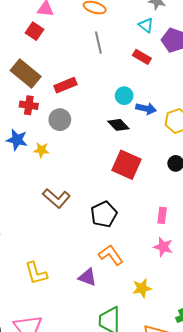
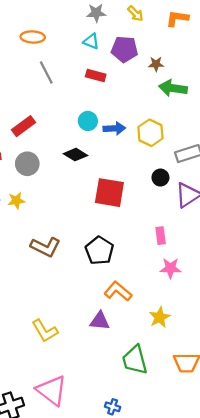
black diamond: (118, 125) -> (76, 155), moved

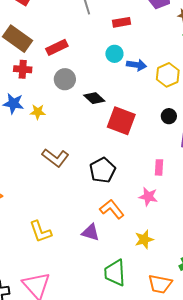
red rectangle: (96, 76) -> (121, 22), moved, turned -36
black diamond: (76, 155) -> (94, 98), moved
gray circle: (27, 164) -> (65, 79), moved
pink star: (170, 268) -> (148, 197), moved

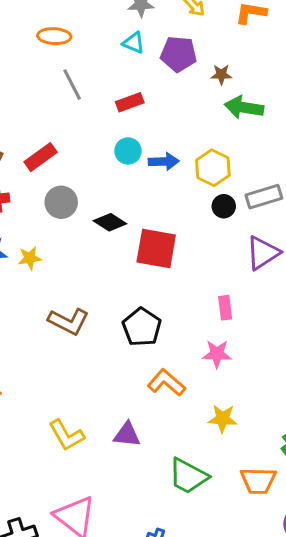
black circle: (169, 116) -> (224, 206), moved
purple triangle: (91, 232) -> (127, 435), moved
yellow star: (144, 239) -> (223, 419), turned 30
green trapezoid: (115, 273) -> (188, 476), turned -48

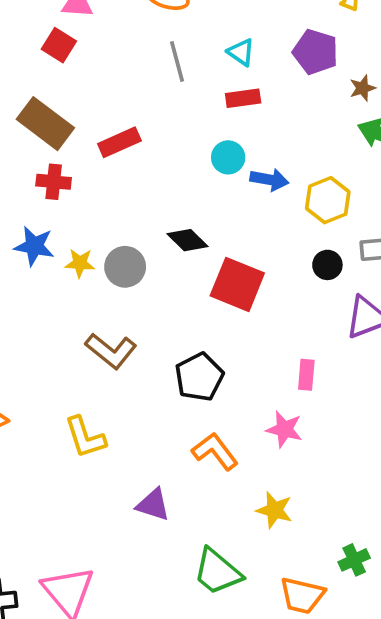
cyan triangle: (134, 43) -> (241, 52), moved
brown star: (221, 75) -> (362, 88), turned -30
gray circle: (61, 202) -> (125, 267), moved
black circle: (224, 206) -> (327, 265), moved
yellow L-shape: (66, 435) -> (85, 437), moved

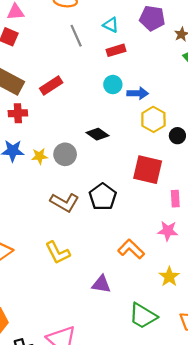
yellow hexagon: (328, 200) -> (153, 119), moved
red square: (237, 284) -> (148, 170), moved
black pentagon: (199, 377) -> (103, 197), moved
yellow star: (274, 510) -> (169, 277), turned 30

